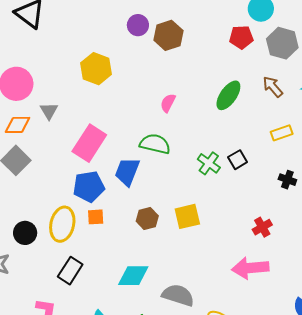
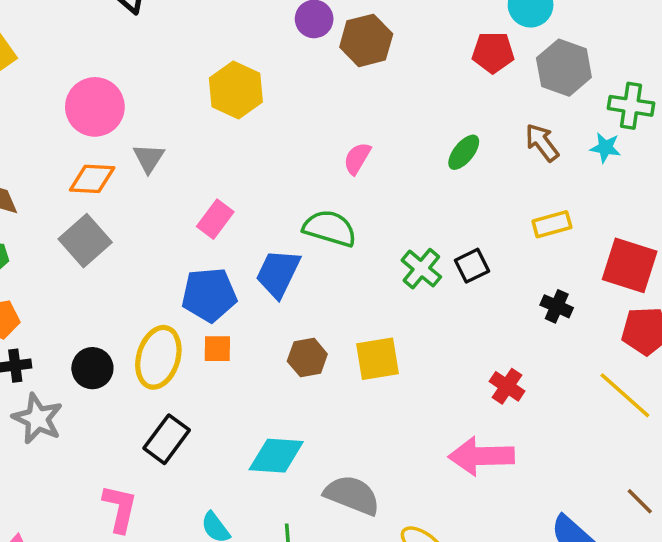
green ellipse: (228, 95) -> (464, 152), size x0.7
pink rectangle: (89, 143) -> (215, 219), size x0.6
red cross: (262, 227) -> (507, 386), turned -30

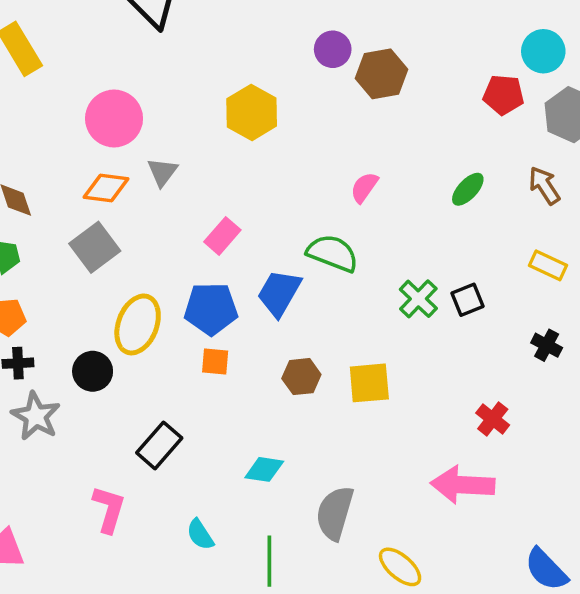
yellow rectangle: (552, 224) -> (548, 265), turned 36
yellow ellipse: (158, 357) -> (138, 324), moved
cyan diamond: (276, 456) -> (264, 469), size x0.7
gray semicircle: (352, 495) -> (335, 513), turned -100

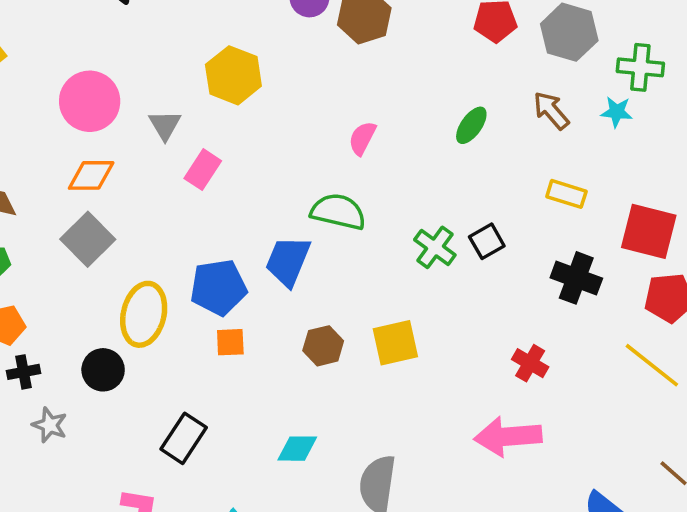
gray triangle: (162, 172) -> (165, 125), moved
pink rectangle: (222, 236) -> (203, 170), moved
black cross: (547, 345) -> (576, 278), size x1.5
gray star: (36, 416) -> (50, 425), size x0.7

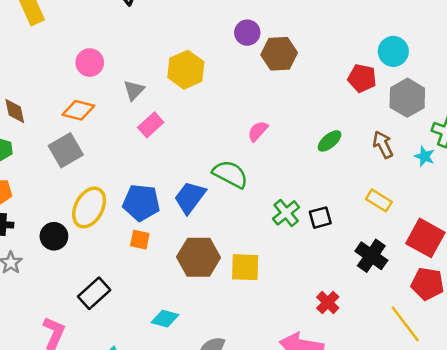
pink circle: (90, 101) -> (90, 63), size x0.7
brown hexagon: (323, 346) -> (199, 257), size x1.6

